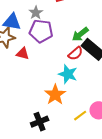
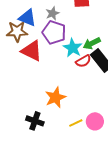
red triangle: (23, 54) -> (32, 51), size x1.6
cyan star: (68, 74) -> (73, 48), moved
black cross: (40, 122) -> (35, 121), turned 30

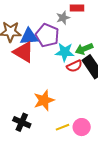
gray star: (52, 13) -> (63, 18), moved
blue triangle: (27, 18) -> (29, 37), moved, turned -30
cyan star: (73, 48) -> (65, 52), turned -30

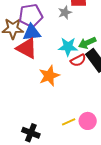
purple pentagon: (47, 35) -> (31, 16), moved, turned -30
orange star: (44, 100) -> (49, 76), moved
black cross: (22, 122) -> (31, 133), moved

